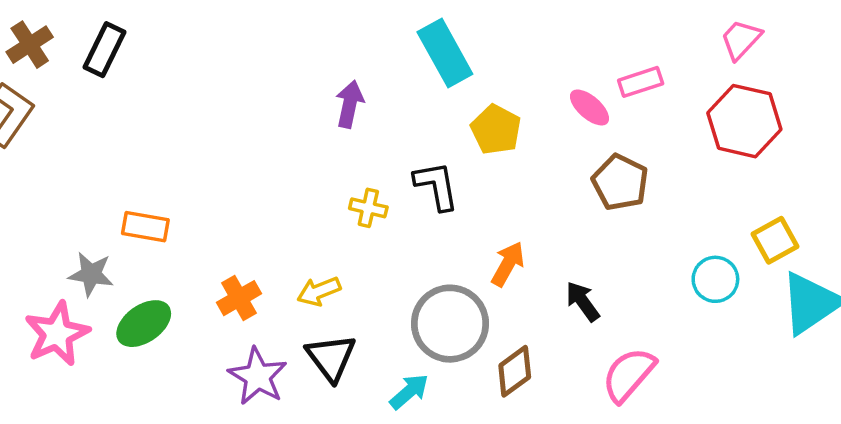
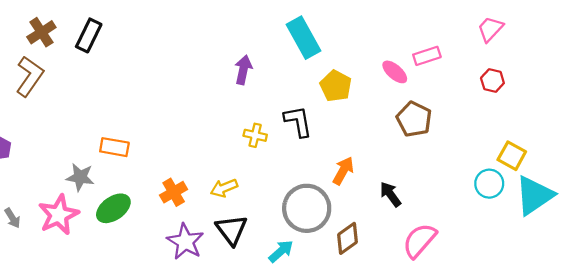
red hexagon: (744, 121) -> (492, 81), size x0.5
yellow square: (775, 240) -> (512, 156), turned -32
cyan circle: (715, 279) -> (489, 184), moved

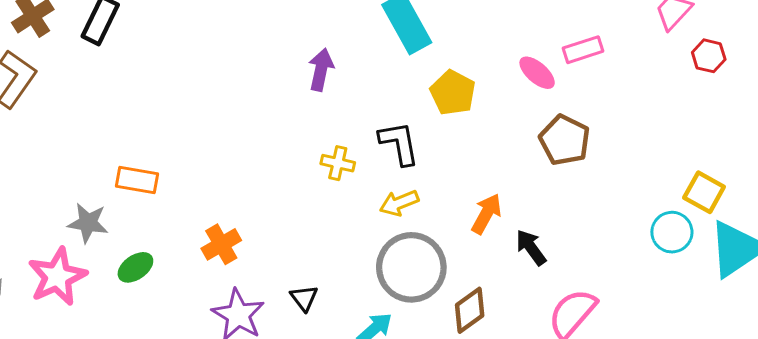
red hexagon: (492, 81) -> (709, 56), moved
orange arrow: (343, 171) -> (486, 214), moved
yellow arrow: (224, 188) -> (399, 203), moved
green ellipse: (113, 208) -> (135, 267), size x0.7
black triangle: (232, 230) -> (304, 298), size x0.6

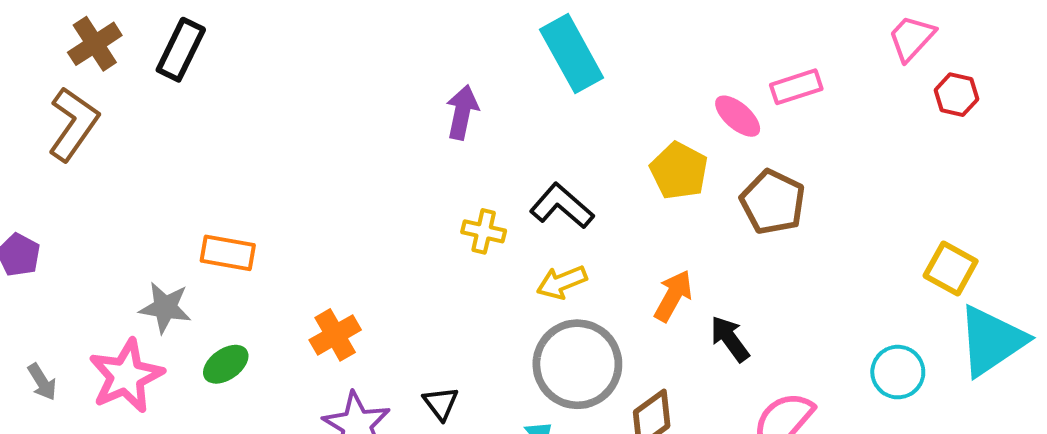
yellow pentagon: (453, 93) -> (679, 171), moved
black L-shape: (399, 143) -> (562, 206), turned -39
cyan circle: (672, 232) -> (898, 372), moved

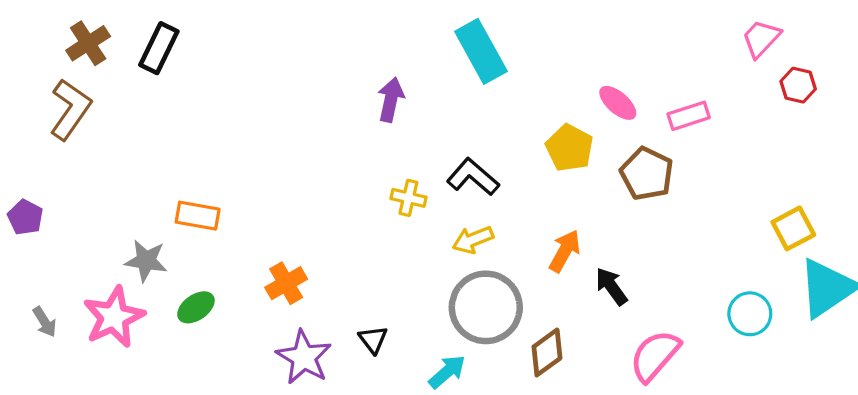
pink rectangle: (796, 87) -> (689, 116), moved
yellow square: (951, 268) -> (793, 228), turned 33

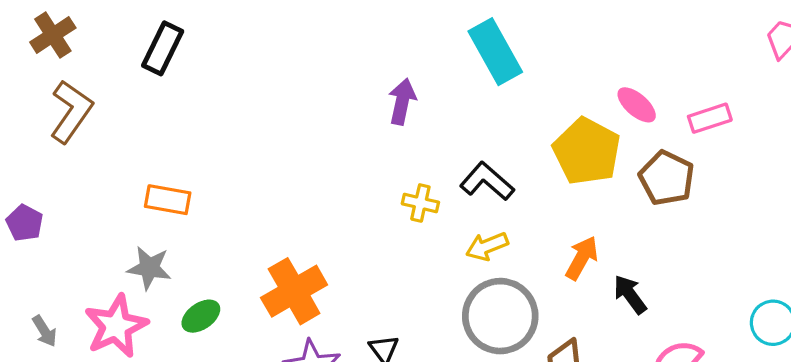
brown cross: (88, 43) -> (53, 35), moved
yellow pentagon: (569, 148) -> (587, 151), size x1.4
orange rectangle: (198, 216) -> (168, 200), moved
orange cross: (286, 283) -> (294, 291), size x1.5

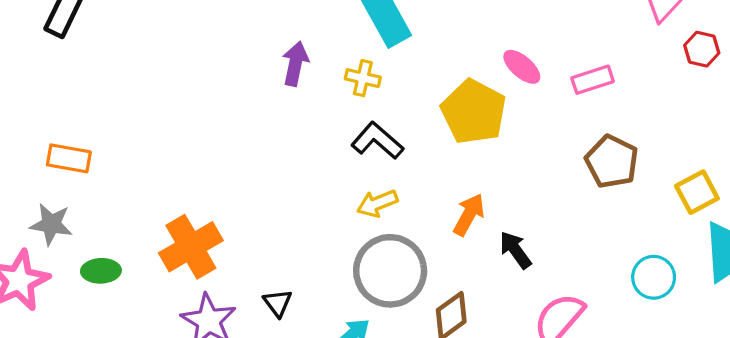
brown pentagon: (667, 178) -> (612, 162), moved
yellow cross: (420, 203) -> (363, 78), moved
green ellipse: (201, 316) -> (101, 271), turned 33

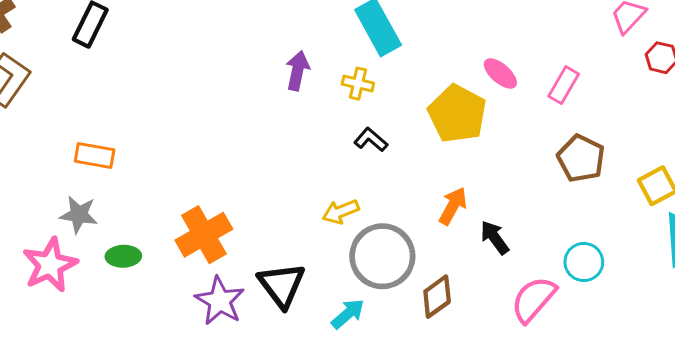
pink rectangle: (593, 80) -> (564, 85), turned -42
black L-shape: (377, 141) -> (371, 140), size x0.7
yellow arrow: (377, 203) -> (341, 212), moved
cyan circle: (654, 277) -> (584, 262), moved
black triangle: (278, 303) -> (282, 285), size x1.8

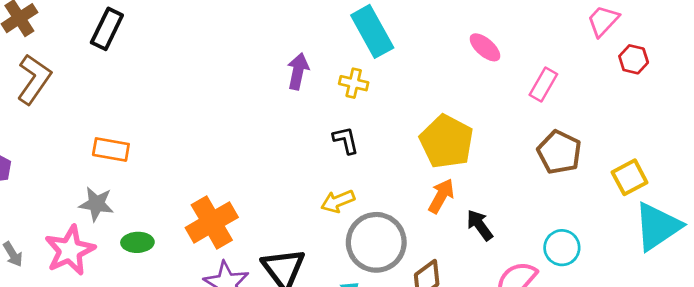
pink ellipse: (500, 73) -> (485, 47), moved
yellow pentagon: (457, 114) -> (447, 142), moved
black L-shape: (371, 140) -> (346, 140), moved, turned 36

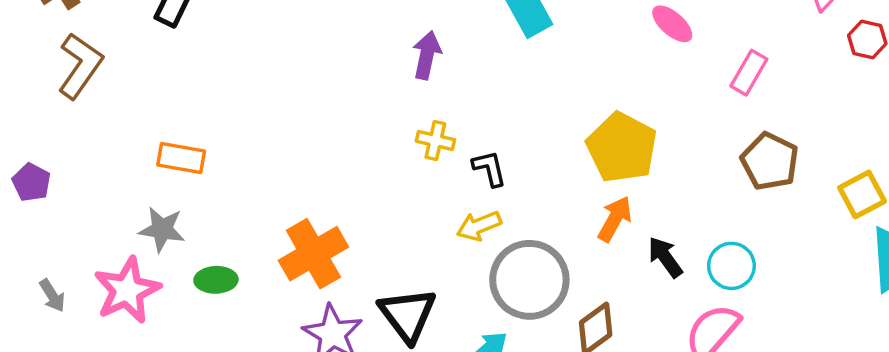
yellow cross: (354, 83) -> (435, 141), moved
black L-shape: (346, 140) -> (489, 168), moved
cyan circle: (562, 248) -> (731, 266), moved

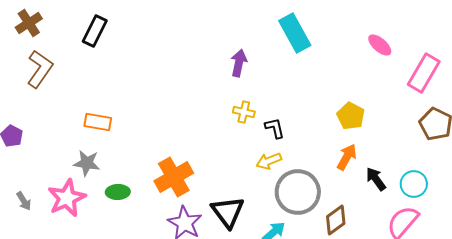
pink rectangle: (749, 73) -> (424, 73), size x1.5
yellow pentagon: (622, 147) -> (351, 116), size x0.7

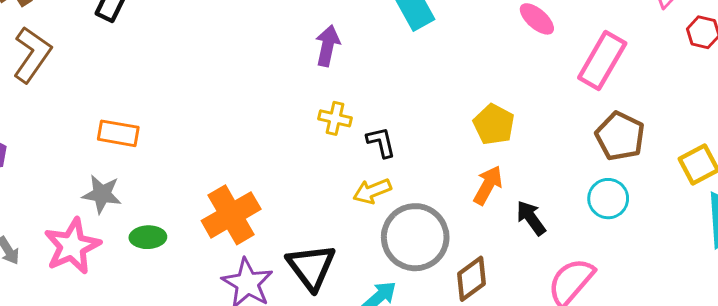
cyan circle: (414, 184) -> (608, 199), moved

